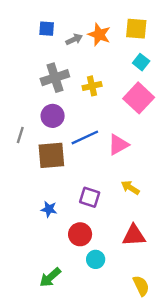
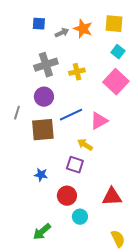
yellow arrow: (130, 188) -> (85, 145), moved

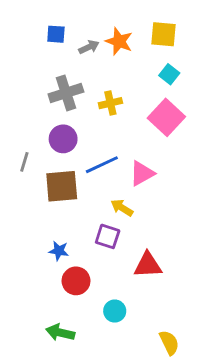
red circle: (67, 196) -> (76, 281), moved
red triangle: (112, 197) -> (148, 265), moved
green arrow: (42, 232) -> (60, 333), turned 54

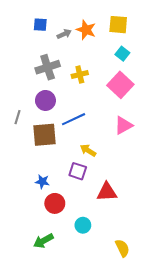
pink triangle: (142, 173) -> (123, 125), moved
green arrow: (60, 333) -> (43, 241), turned -42

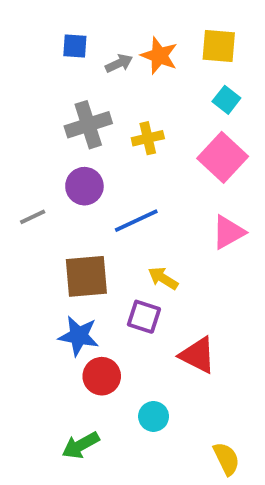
gray line: (17, 117) -> (33, 217), turned 48
brown square: (44, 135) -> (86, 276), moved
blue star: (42, 182) -> (79, 336), size x1.5
red triangle: (107, 192) -> (198, 355), turned 30

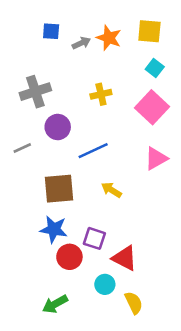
gray cross: (88, 125) -> (35, 92), moved
purple square: (144, 317) -> (94, 238), moved
red triangle: (198, 355) -> (125, 258), moved
yellow semicircle: (226, 459) -> (134, 303), moved

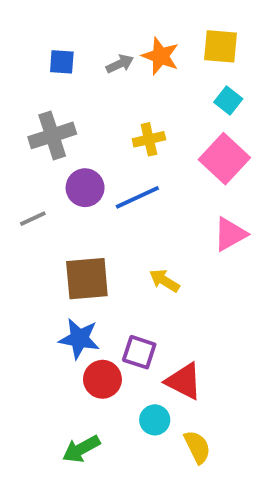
blue square: (51, 31) -> (62, 62), moved
blue line: (93, 151) -> (137, 197), moved

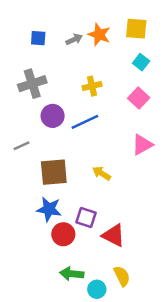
pink square: (224, 159) -> (139, 98), size x0.7
gray line: (33, 219) -> (21, 146), moved
cyan circle: (155, 420) -> (97, 289), moved
green arrow: (81, 449) -> (72, 274), moved, turned 35

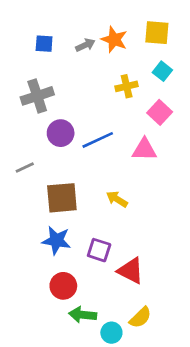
yellow cross: (92, 86) -> (127, 86), moved
pink triangle: (142, 145) -> (144, 150), moved, turned 30
red circle: (63, 234) -> (63, 286), moved
yellow semicircle: (122, 276) -> (140, 317), turned 72

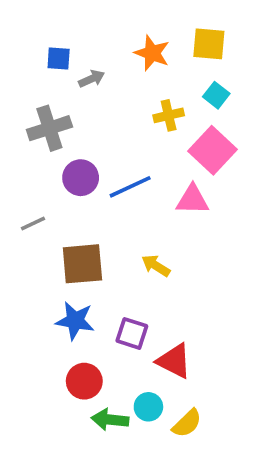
gray arrow: (85, 45) -> (92, 79), moved
pink square: (160, 112) -> (213, 150), size x1.4
cyan circle: (111, 333) -> (148, 407), moved

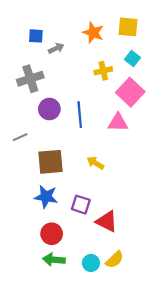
blue line: (130, 187) -> (80, 115), turned -70
cyan circle: (148, 407) -> (91, 263), moved
green arrow: (110, 420) -> (54, 260), moved

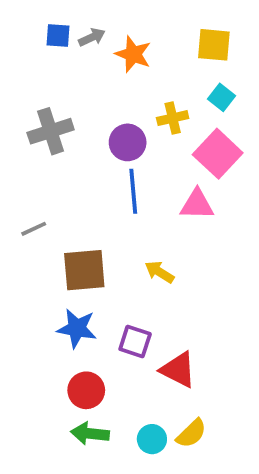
orange star: (93, 33) -> (133, 54), moved
blue square: (36, 36) -> (58, 35), moved
gray arrow: (56, 48) -> (92, 37), moved
purple circle: (49, 109) -> (128, 142), moved

